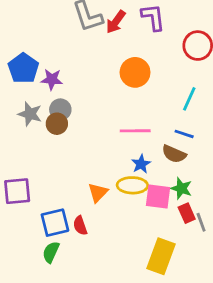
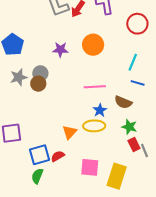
purple star: (52, 79) -> (60, 50), moved
gray star: (30, 114) -> (19, 77), turned -30
blue line: (184, 134) -> (138, 83), moved
pink square: (158, 197) -> (90, 167), moved
red semicircle: (80, 226) -> (58, 156), turned 80

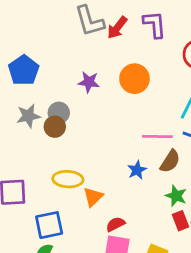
pink line: (95, 87) -> (157, 136), moved
brown semicircle: (123, 102) -> (170, 161), turned -84
yellow ellipse: (94, 126) -> (68, 179), moved
red semicircle: (58, 156) -> (115, 224), moved

